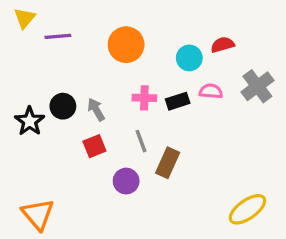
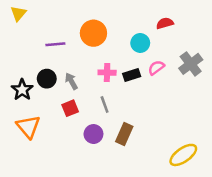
purple line: (58, 36) -> (55, 44), moved
red semicircle: (223, 45) -> (165, 23), moved
pink semicircle: (211, 91) -> (156, 68), turned -42
brown rectangle: (168, 163) -> (124, 134), moved
orange triangle: (38, 214) -> (28, 127), moved

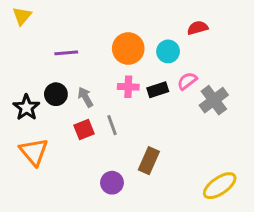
orange circle: (93, 33) -> (128, 48), moved
gray cross: (191, 64) -> (214, 100), moved
gray line: (105, 104) -> (112, 125), moved
purple circle: (93, 134) -> (112, 183), moved

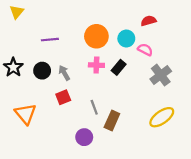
pink semicircle: (187, 81) -> (145, 50), moved, turned 64
black rectangle: (158, 90) -> (119, 67), turned -32
black star: (26, 107) -> (13, 67), moved
gray line: (112, 125) -> (94, 107), moved
yellow ellipse: (220, 186) -> (162, 117), moved

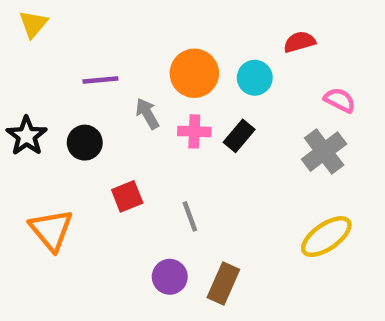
pink semicircle: (145, 50) -> (340, 100), moved
gray arrow: (64, 73) -> (147, 114), moved
brown rectangle: (112, 120) -> (223, 284), moved

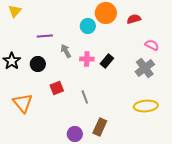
orange circle: (194, 73) -> (106, 13), moved
cyan circle: (255, 78) -> (88, 26), moved
yellow ellipse: (326, 237) -> (146, 106), turned 30
purple circle: (170, 277) -> (75, 134), moved

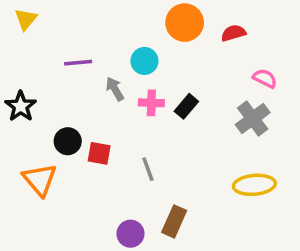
cyan circle: (88, 26) -> (144, 61), moved
black circle: (38, 64) -> (68, 141), moved
red square: (57, 88) -> (99, 153), turned 32

